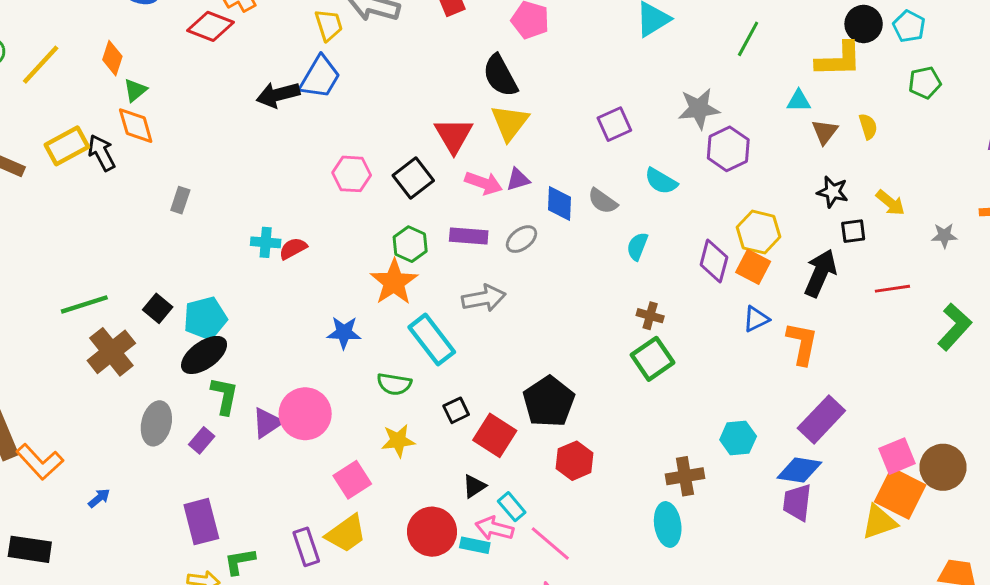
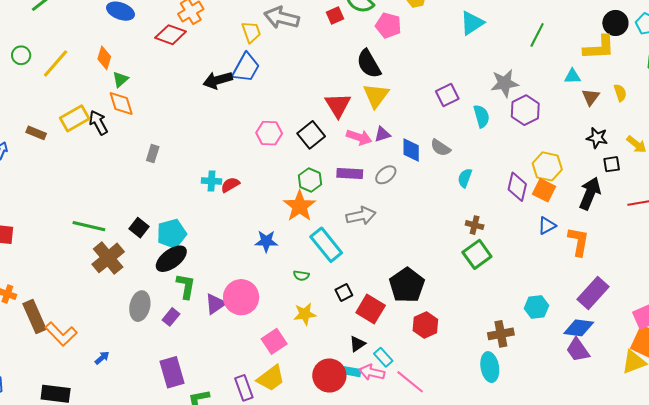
cyan semicircle: (661, 181) -> (481, 116), moved, turned -135
green line: (84, 304) -> (89, 226), turned 32
green semicircle: (394, 384) -> (301, 276), size x0.7
purple trapezoid: (797, 502) -> (578, 350), turned -40
cyan rectangle: (475, 545) -> (351, 371), moved

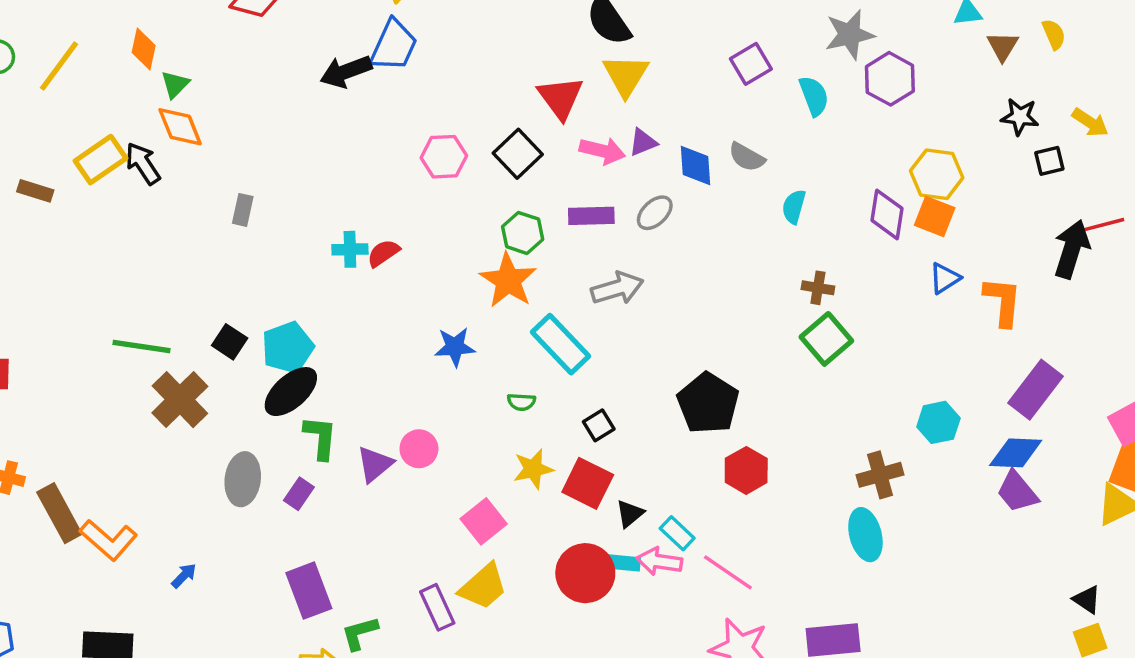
black arrow: (590, 193) -> (1072, 249), moved
pink circle: (241, 297) -> (419, 449), size x0.6
red square: (371, 309) -> (588, 483), moved

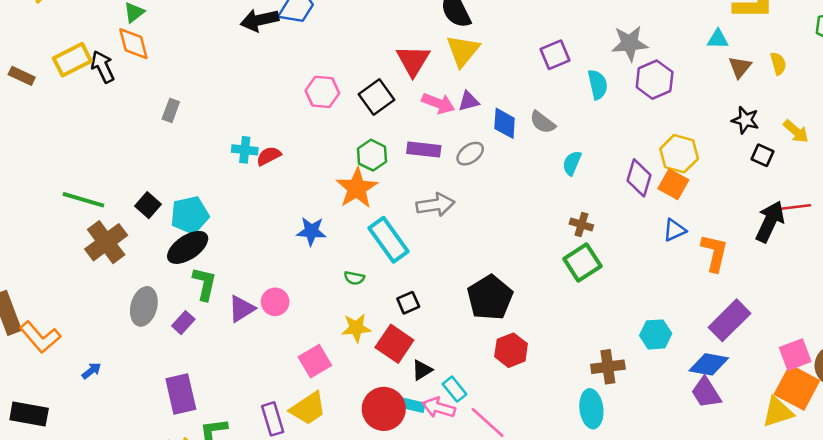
black square: (1049, 161) -> (762, 155), turned 30

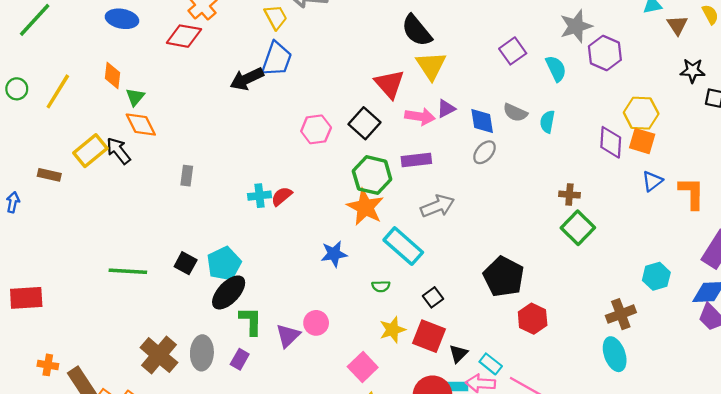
gray ellipse: (470, 154) -> (485, 152), moved
green hexagon: (372, 155) -> (372, 175), size x1.4
cyan semicircle: (572, 163) -> (547, 122), moved
brown cross: (106, 242) -> (159, 355), moved

